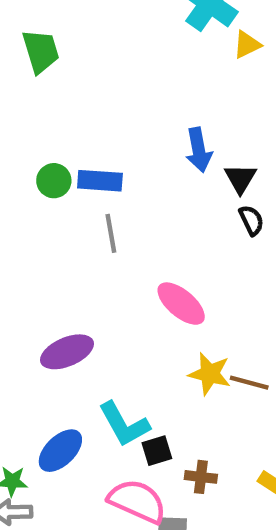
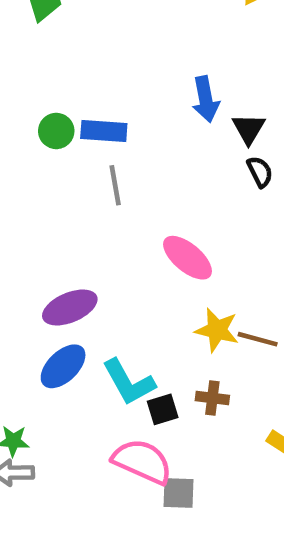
blue ellipse: (60, 451) -> (63, 366), moved
brown cross: (201, 477) -> (212, 398), moved

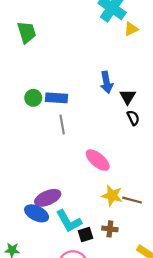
purple ellipse: (70, 307) -> (48, 198), moved
blue ellipse: (63, 366) -> (37, 213), turned 70

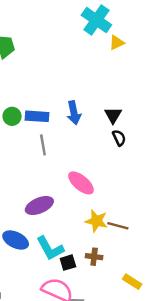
blue arrow: (107, 82) -> (74, 113), moved
purple ellipse: (48, 198) -> (39, 206), moved

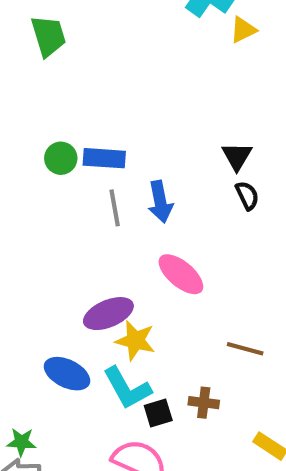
blue arrow: (74, 113) -> (160, 202), moved
yellow star: (96, 221) -> (135, 340), moved

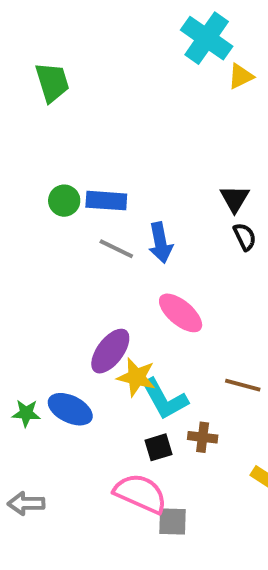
gray line: (115, 208) -> (116, 249), turned -54
purple ellipse: (108, 314) -> (110, 351), turned -30
cyan L-shape: (127, 388) -> (164, 399), moved
green star: (21, 442) -> (26, 413), moved

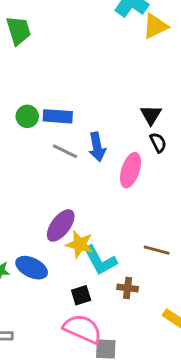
yellow triangle: (241, 76) -> (155, 26), size x1.4
pink ellipse: (181, 313) -> (130, 170), moved, turned 68
black square: (158, 447) -> (81, 295), moved

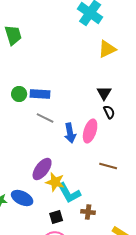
yellow triangle: (155, 26) -> (107, 49), moved
blue arrow: (97, 147) -> (70, 133), moved
brown line: (157, 250) -> (108, 166), moved

